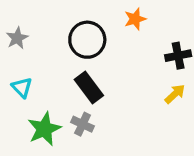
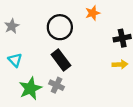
yellow arrow: (175, 94) -> (120, 64), turned 40

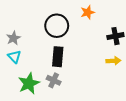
gray star: (12, 26) -> (13, 38), moved
black rectangle: (61, 60) -> (58, 57), turned 42

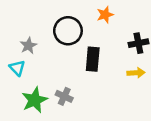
gray star: (13, 38) -> (28, 46), moved
black rectangle: (58, 57) -> (93, 59), moved

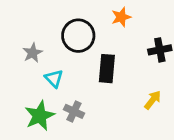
cyan triangle: (17, 68) -> (54, 79), moved
yellow arrow: (136, 73) -> (153, 100), moved, turned -49

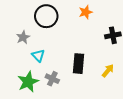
black circle: (78, 36) -> (46, 16), moved
black rectangle: (107, 69) -> (79, 64), moved

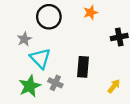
cyan triangle: (38, 56) -> (40, 58), size x1.5
yellow arrow: (108, 71) -> (114, 86), moved

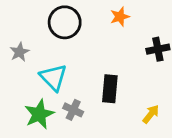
gray star: (24, 39) -> (19, 52), moved

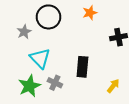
gray star: (19, 52) -> (24, 32), moved

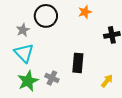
cyan triangle: (40, 58) -> (24, 53), moved

